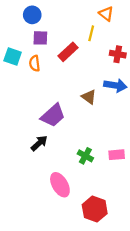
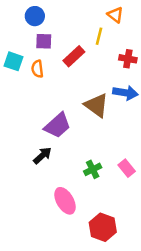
brown triangle: (89, 97) -> (96, 105), size x1.5
pink rectangle: (117, 155) -> (127, 168), turned 56
green cross: (85, 156) -> (93, 169), turned 35

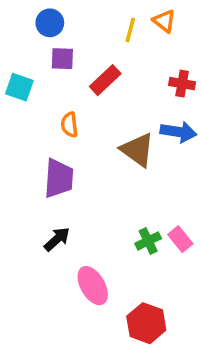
yellow line: (99, 36) -> (130, 30), moved
orange semicircle: (37, 69) -> (69, 125), moved
purple trapezoid: (57, 125) -> (59, 178), moved, turned -44
black arrow: (42, 156) -> (57, 239), moved
green cross: (93, 169) -> (148, 241), moved

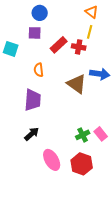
blue circle: (50, 23) -> (40, 13), moved
yellow line: (130, 30) -> (90, 32), moved
red cross: (182, 84) -> (79, 47), moved
red hexagon: (146, 323) -> (82, 164), moved

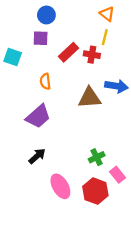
brown triangle: (77, 84) -> (90, 98), turned -40
purple trapezoid: (33, 100) -> (38, 116), turned 45
pink rectangle: (101, 134) -> (118, 175), moved

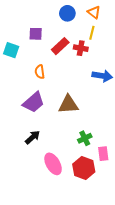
blue circle: (46, 15) -> (67, 13), moved
brown triangle: (90, 98) -> (68, 104), moved
pink rectangle: (118, 175) -> (103, 154), turned 32

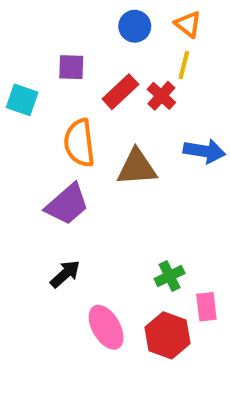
red cross: (81, 48) -> (161, 96), turned 32
orange semicircle: (40, 72) -> (79, 143), size x1.6
brown triangle: (68, 104) -> (137, 167), moved

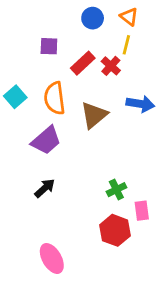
cyan square: (22, 100) -> (15, 97), moved, turned 30
brown triangle: (137, 167) -> (94, 115), turned -36
pink ellipse: (106, 327) -> (52, 258), moved

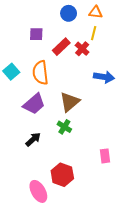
orange triangle: (129, 17) -> (96, 12), turned -32
brown triangle: (94, 115) -> (70, 102), moved
green cross: (116, 190) -> (64, 127), moved, turned -32
red hexagon: (115, 230) -> (62, 175), moved

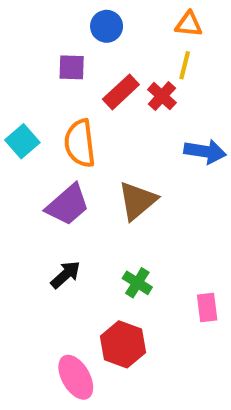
blue circle: (69, 13) -> (107, 26), moved
green cross: (64, 127) -> (137, 283), moved

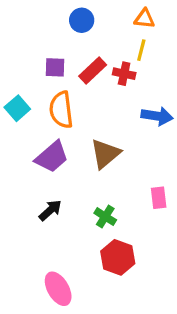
purple square: (72, 67) -> (55, 67), moved
red cross: (162, 96) -> (124, 74), turned -30
pink rectangle: (207, 307) -> (159, 198), moved
red hexagon: (123, 344) -> (118, 257), moved

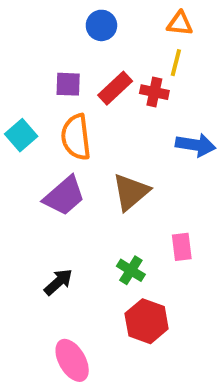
pink rectangle: (159, 198) -> (182, 247), moved
black arrow: (50, 210) -> (58, 282), moved

